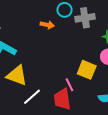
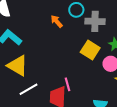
orange arrow: (47, 25) -> (57, 21), turned -152
yellow square: (87, 70) -> (90, 50), moved

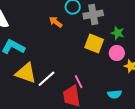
white line: (29, 89) -> (46, 79), moved

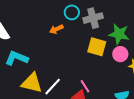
orange arrow: (56, 22) -> (56, 29), turned -56
green star: (118, 33) -> (119, 34), size x1.5

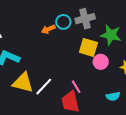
cyan circle: (72, 12) -> (63, 22), moved
pink circle: (120, 54) -> (101, 62), moved

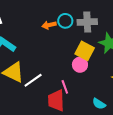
pink circle: (101, 62) -> (80, 65), moved
cyan semicircle: (113, 96) -> (99, 104), turned 32

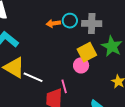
yellow square: (85, 51) -> (87, 52), turned 30
white line: (33, 80) -> (33, 77), turned 54

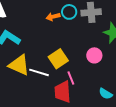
yellow square: (87, 52) -> (58, 59), moved
pink circle: (81, 65) -> (94, 55), moved

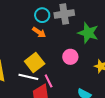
orange arrow: (53, 17) -> (39, 32), moved, turned -128
white line: (39, 72) -> (28, 77), moved

